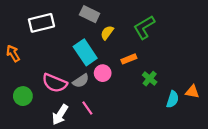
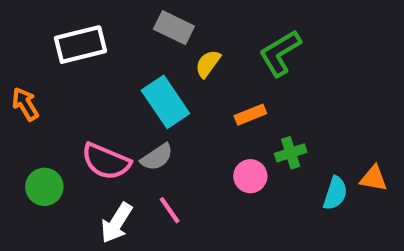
pink circle: (103, 73) -> (250, 176), moved
green cross: (150, 79) -> (291, 153), turned 32

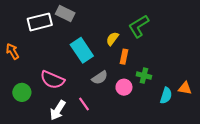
gray rectangle: (174, 28) -> (65, 13), moved
yellow semicircle: (208, 64) -> (112, 39), moved
orange rectangle: (250, 115) -> (124, 57), turned -56
green cross: (291, 153) -> (144, 76), turned 32
gray semicircle: (157, 157) -> (100, 78), moved

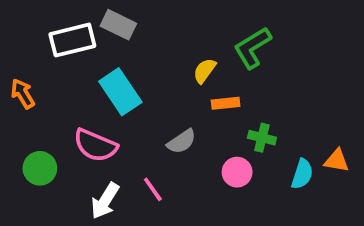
cyan rectangle: (82, 50) -> (120, 92), moved
orange rectangle: (124, 57) -> (226, 103), turned 72
pink circle: (124, 87) -> (237, 172), moved

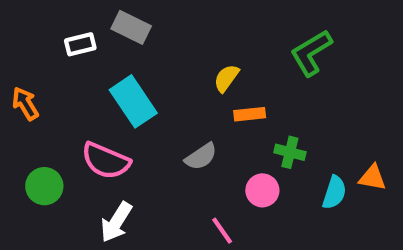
white rectangle: (72, 40) -> (80, 44), size x0.6
green L-shape: (252, 48) -> (311, 53), moved
pink line: (153, 189) -> (222, 231), moved

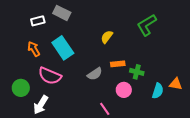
orange arrow: (25, 104) -> (34, 49), moved
orange rectangle: (250, 114) -> (118, 64), moved
white arrow: (116, 222) -> (41, 105), moved

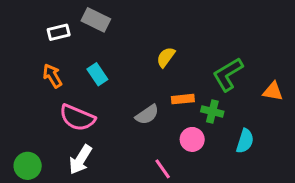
green L-shape: (147, 25) -> (228, 74), moved
cyan rectangle: (63, 48) -> (97, 74), size x0.6
orange triangle: (176, 84) -> (273, 91), moved
green circle: (21, 88) -> (28, 166), moved
white arrow: (41, 105) -> (80, 160), moved

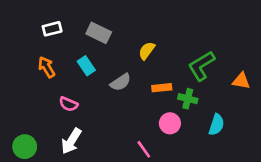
gray rectangle: (96, 20) -> (99, 33), moved
gray semicircle: (147, 115) -> (121, 82), moved
pink semicircle: (77, 118) -> (69, 104), size x0.6

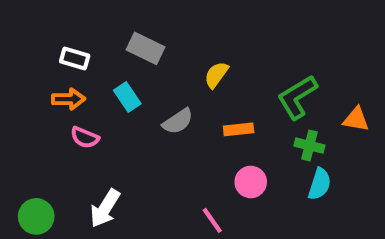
white rectangle: (52, 29) -> (75, 59), moved, turned 30
orange arrow: (47, 67) -> (69, 99), turned 120
green cross: (188, 99) -> (309, 146), moved
pink semicircle: (69, 104) -> (85, 137), moved

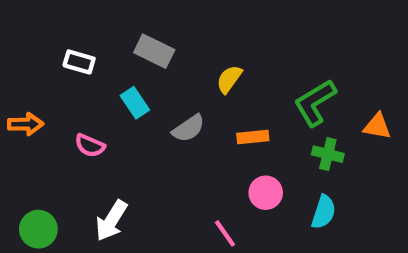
orange arrow: (69, 99) -> (26, 124), moved
cyan semicircle: (320, 184) -> (324, 212), moved

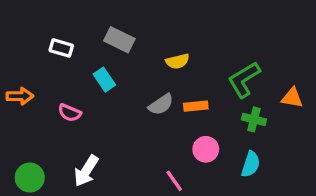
yellow semicircle: (229, 79) -> (178, 61), turned -140
gray semicircle: (188, 128) -> (161, 104), moved

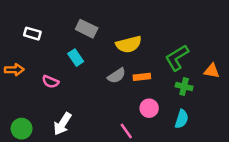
white rectangle: (61, 48) -> (32, 34), moved
yellow semicircle: (178, 61) -> (129, 44), size x1.5

